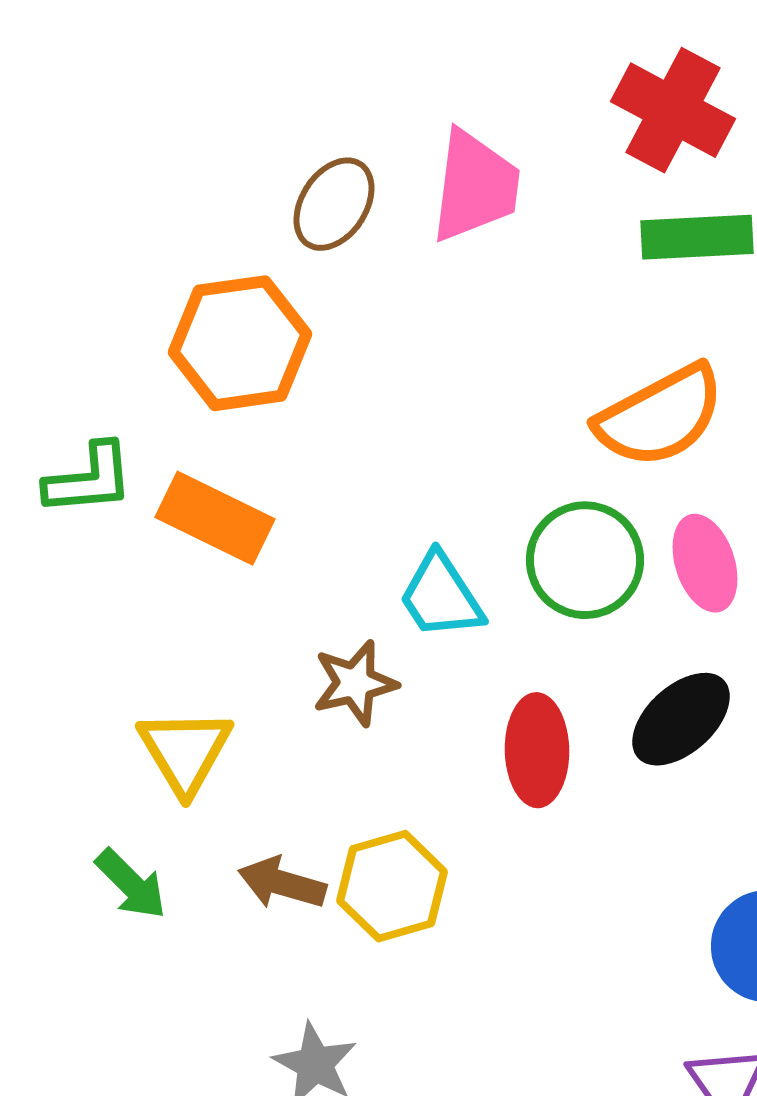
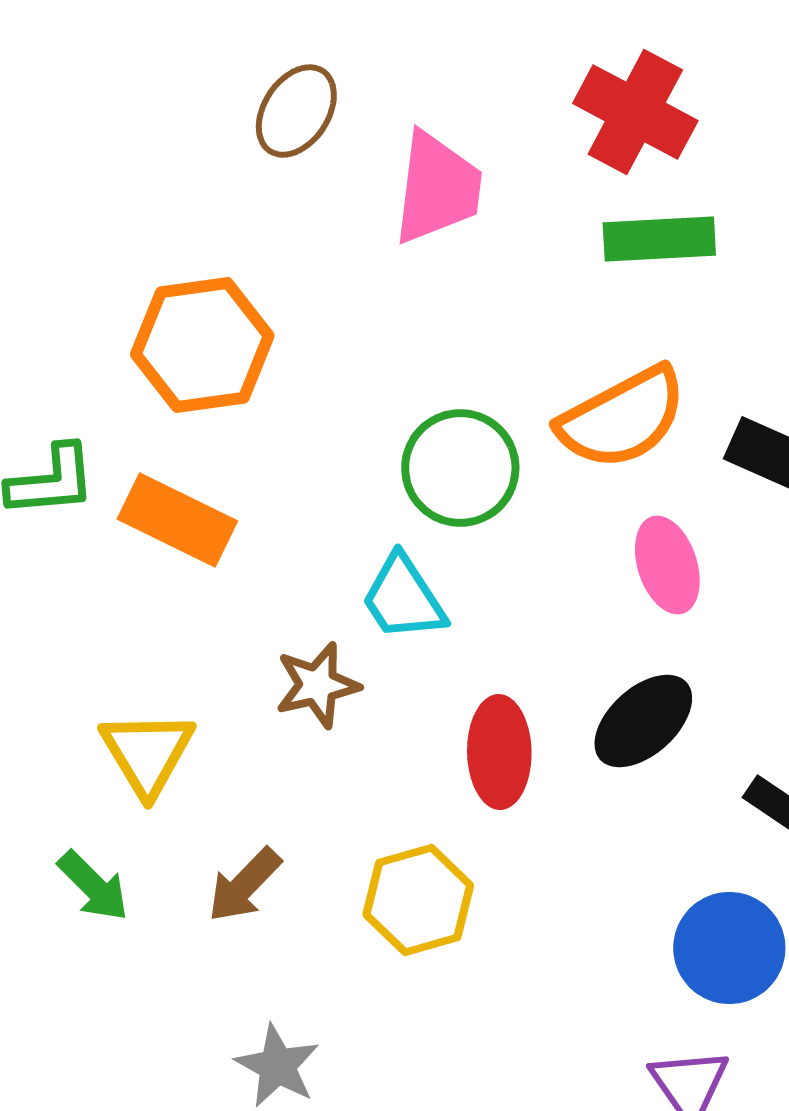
brown ellipse: (334, 204) -> (296, 111), moved
green circle: (585, 560) -> (460, 468), moved
brown arrow: (282, 883) -> (244, 885), turned -62
yellow hexagon: (392, 886) -> (418, 900), moved

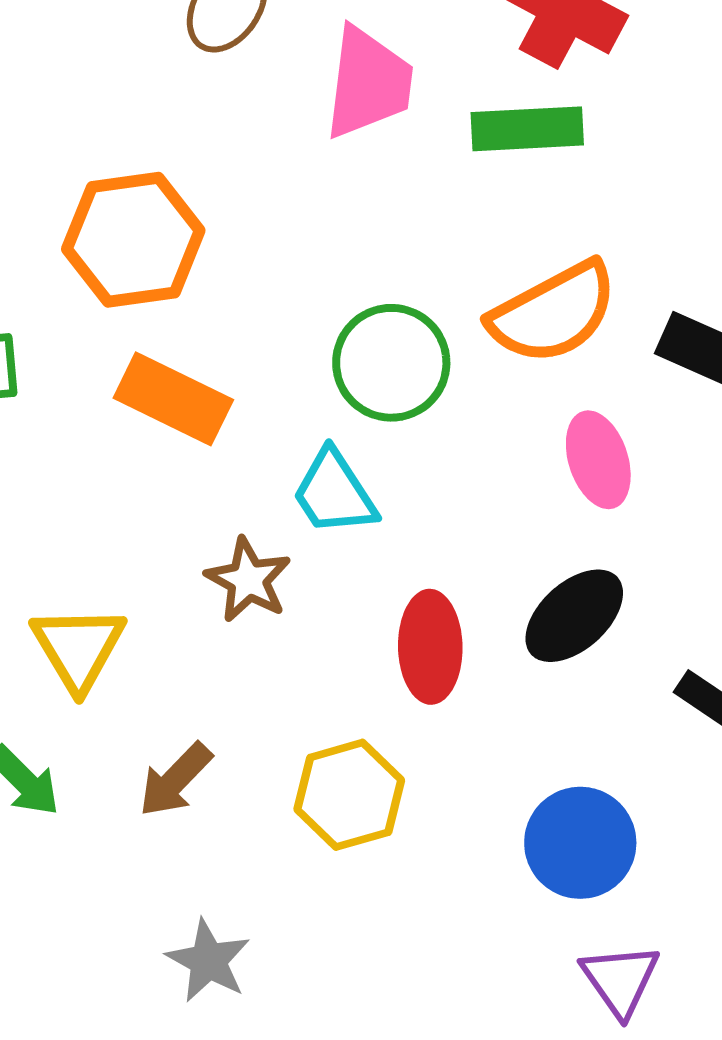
green rectangle: (659, 239) -> (527, 129), moved
orange rectangle: (177, 520) -> (173, 399), moved
brown star: (317, 685) -> (248, 580), turned -30
blue circle: (729, 948) -> (580, 843), moved

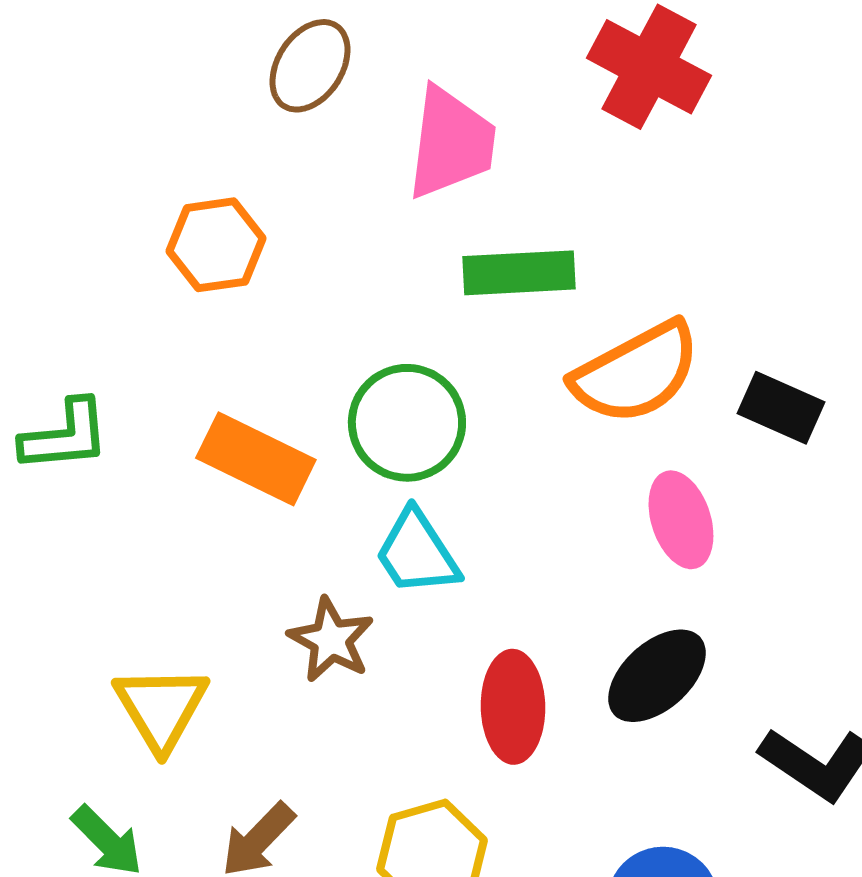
green rectangle: (527, 129) -> (519, 273), moved
orange hexagon: (133, 240) -> (216, 245), moved, size x0.7
green circle: (391, 363) -> (407, 423), moved

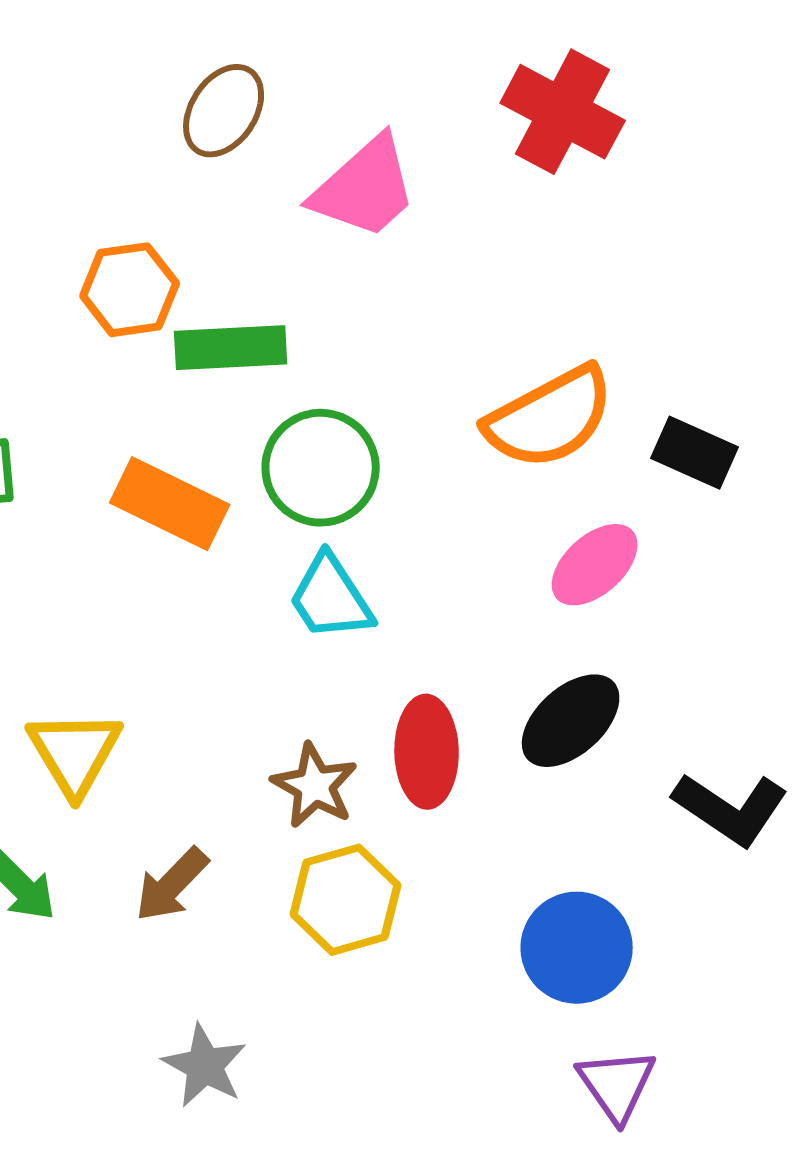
pink trapezoid: (451, 143) -> (365, 188), turned 41
green rectangle: (519, 273) -> (231, 348), moved
pink ellipse: (681, 520) -> (595, 565), turned 66
brown star: (331, 640) -> (315, 786), moved

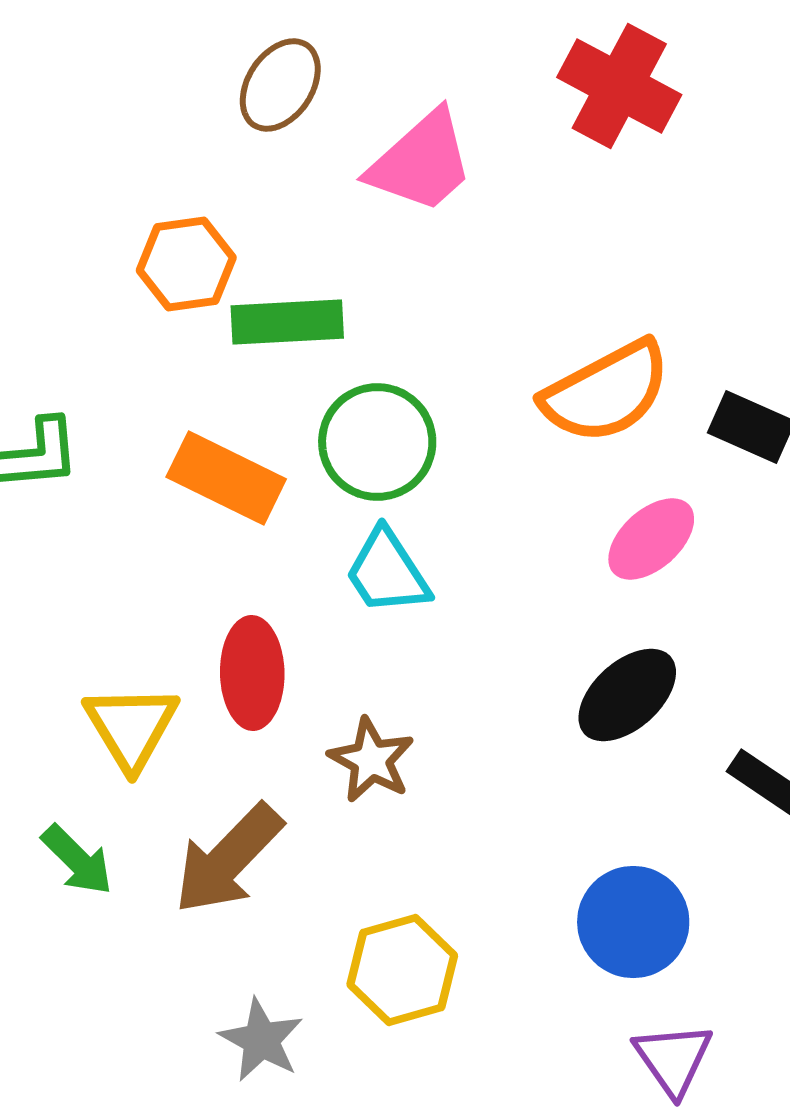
red ellipse: (427, 752) -> (252, 673), moved
brown arrow: (172, 885) -> (228, 859), size x1.5
yellow hexagon: (346, 900) -> (402, 970), moved

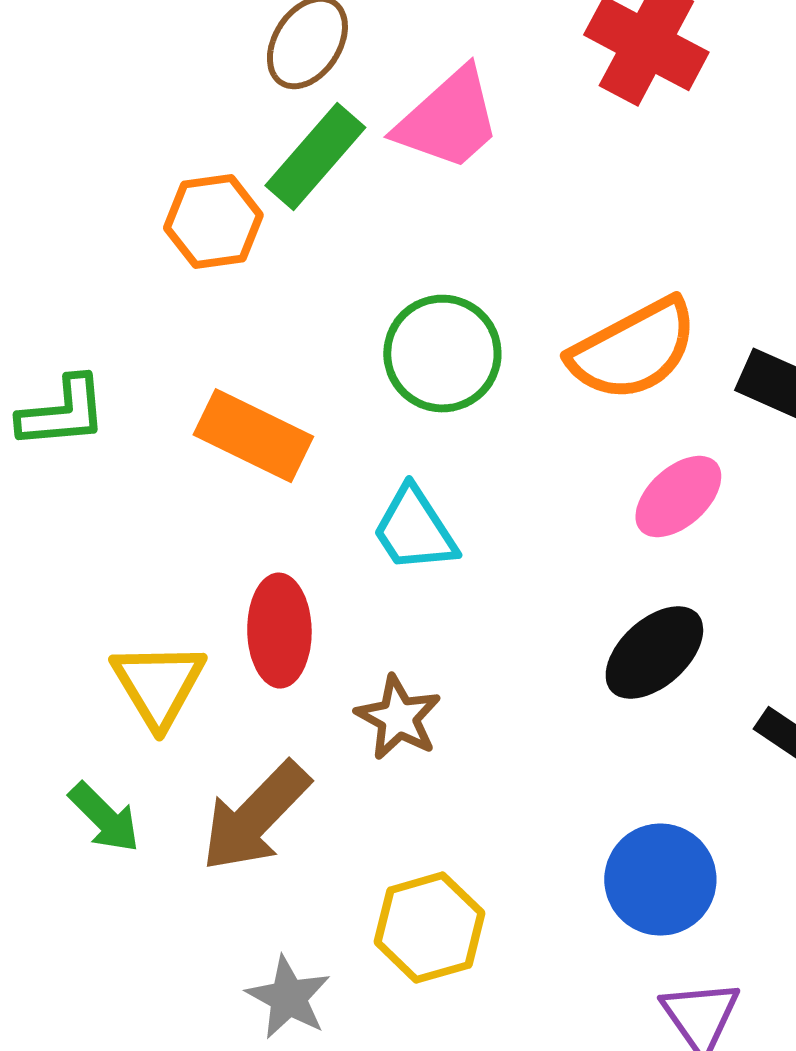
green rectangle: (287, 322) -> (315, 157), moved, turned -46
green circle: (377, 442) -> (442, 354), moved

